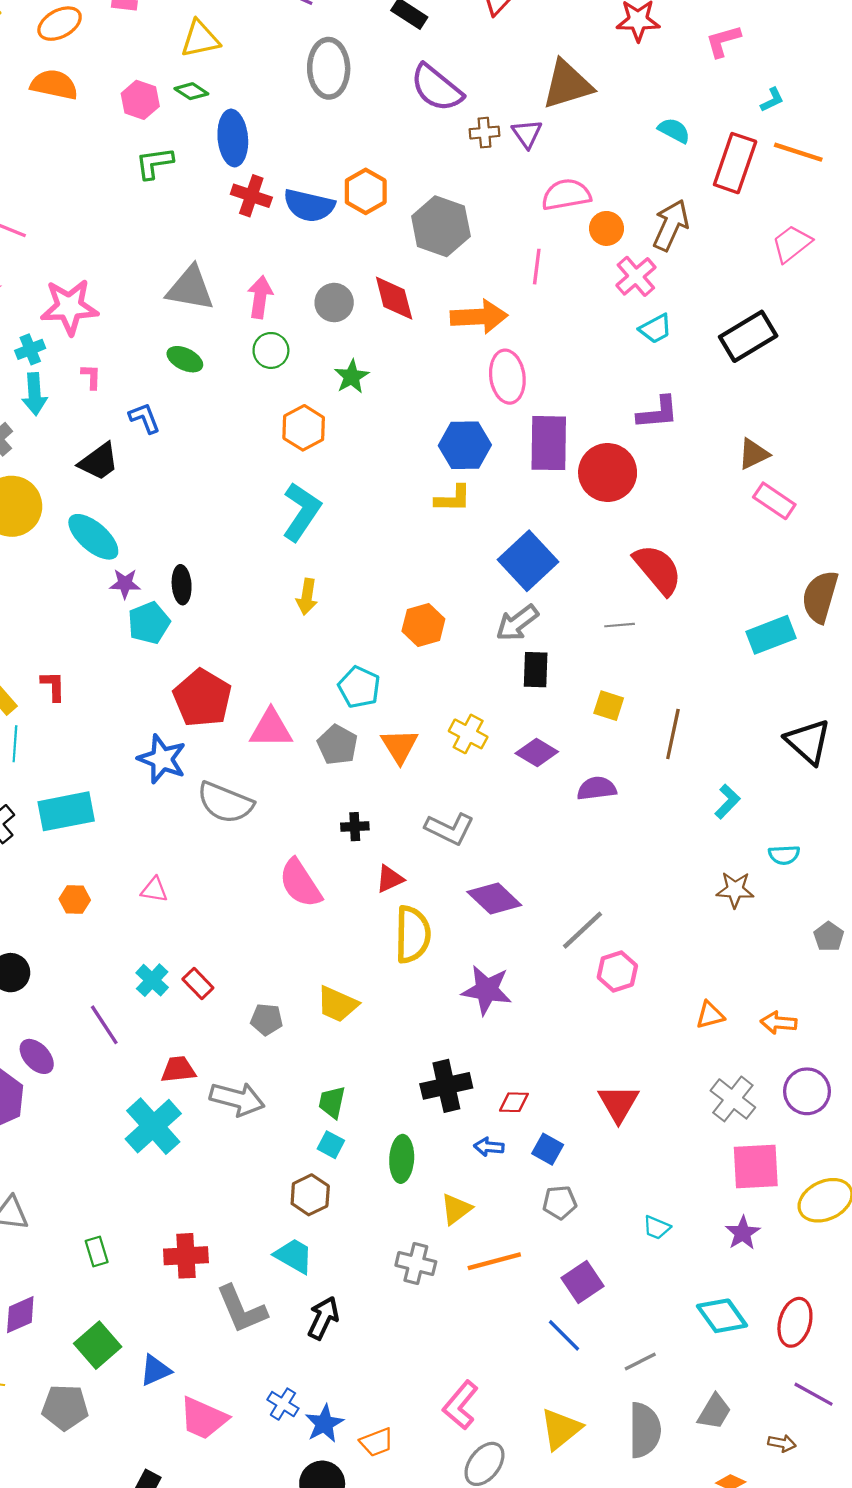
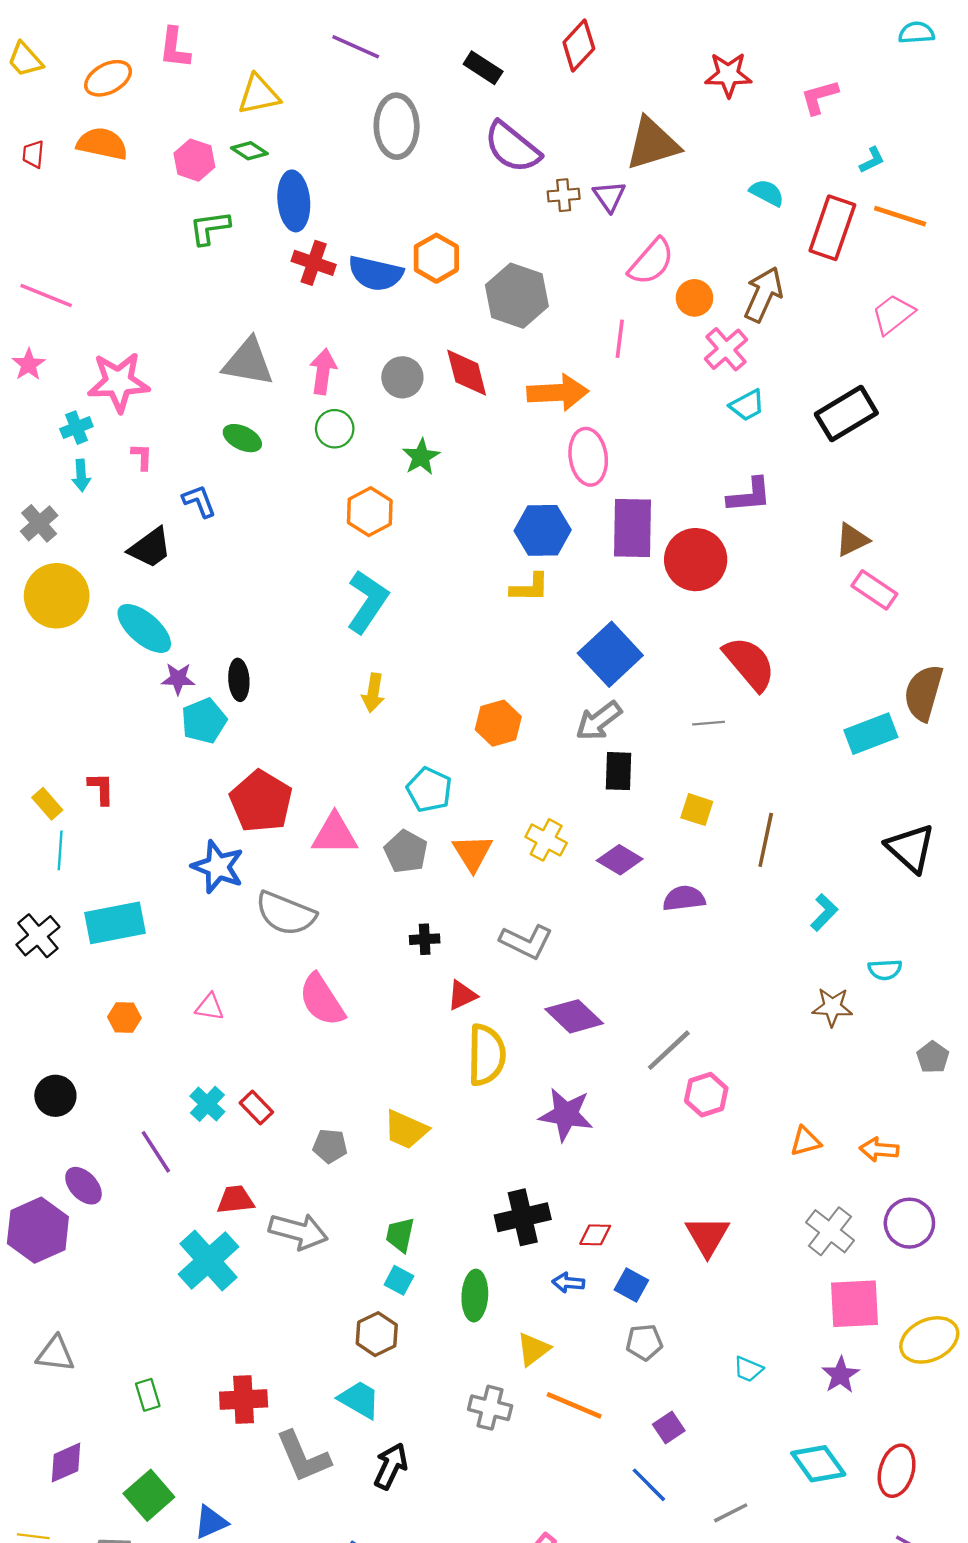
pink semicircle: (566, 195) -> (651, 262), turned 141
cyan arrow: (35, 394) -> (81, 475), size x0.7
pink semicircle: (300, 883) -> (322, 1000), moved
orange line: (494, 1261) -> (574, 1405), turned 38
purple square: (583, 1282) -> (669, 1428), size x0.7

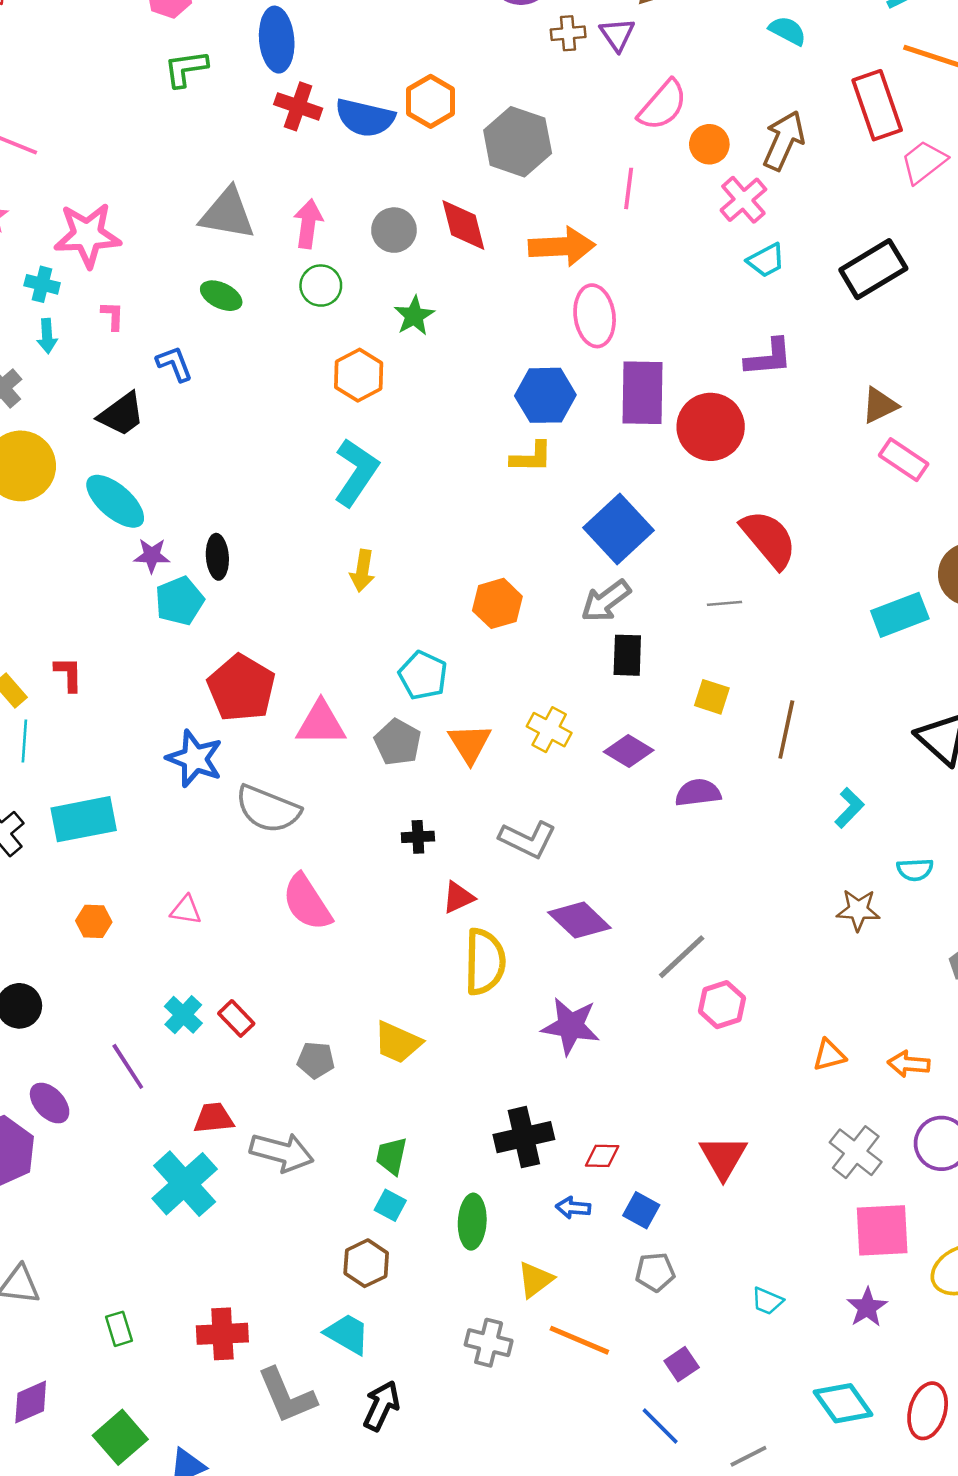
red rectangle: (832, 228) -> (877, 105), moved, turned -38
cyan cross: (76, 428) -> (42, 284), turned 36

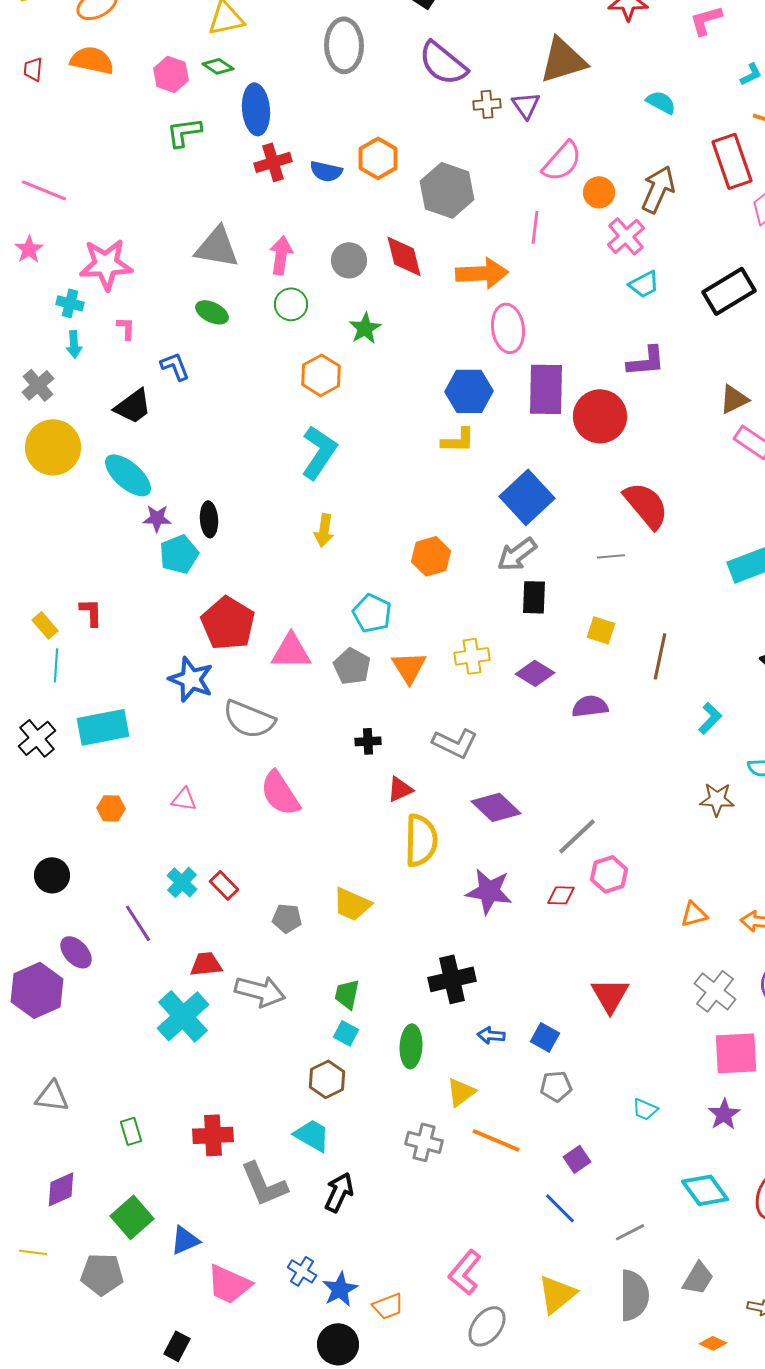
red cross: (298, 106) -> (273, 162), turned -36
blue semicircle: (365, 118) -> (326, 171), size x0.7
yellow cross: (549, 730) -> (472, 656), turned -36
red diamond: (602, 1156) -> (561, 895), moved

